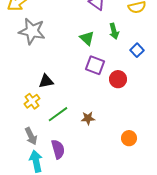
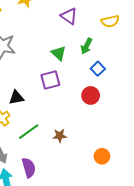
green arrow: (114, 31) -> (86, 46), turned 42
blue square: (137, 50) -> (98, 69), moved
purple square: (95, 65) -> (50, 80), moved, turned -36

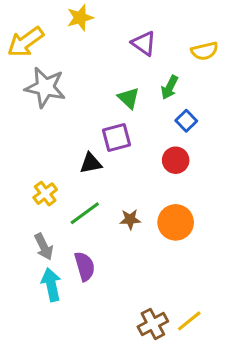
black triangle: (16, 98) -> (91, 163), moved
orange circle: (102, 156) -> (176, 222), moved, size x1.5

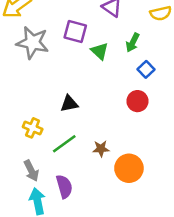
purple square: (116, 137) -> (75, 32), moved, turned 30
yellow cross: (45, 194) -> (33, 128), turned -30
orange circle: (176, 222) -> (129, 168), moved

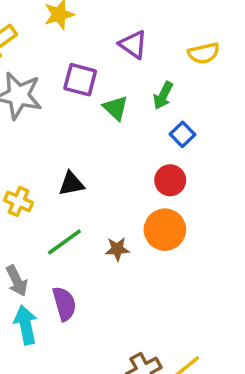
yellow cross: (33, 128) -> (18, 201), moved
orange circle: (129, 168) -> (165, 230), moved

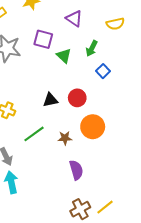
red circle: (170, 180) -> (77, 98), moved
black triangle: (71, 184) -> (50, 100), moved
purple semicircle: (64, 304) -> (76, 170), moved

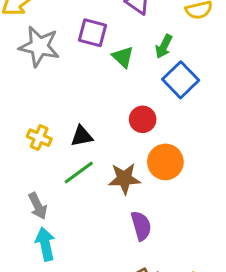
blue square: (103, 71) -> (181, 80), size x1.6
black triangle: (50, 100) -> (82, 136), moved
brown star: (65, 138) -> (124, 179), size x1.5

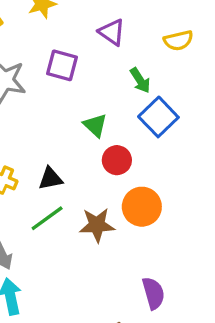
green arrow: (164, 46) -> (140, 80), turned -60
green triangle: (123, 57) -> (95, 125), moved
purple semicircle: (141, 226) -> (153, 293), moved

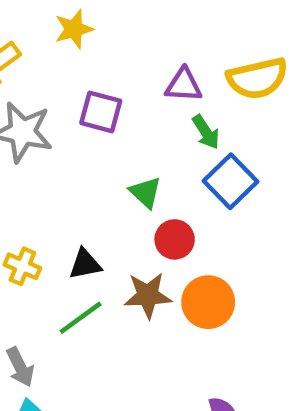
purple triangle: (112, 32) -> (184, 85), moved, turned -32
yellow semicircle: (178, 40) -> (257, 78), size x1.5
brown star: (97, 225) -> (148, 295), moved

